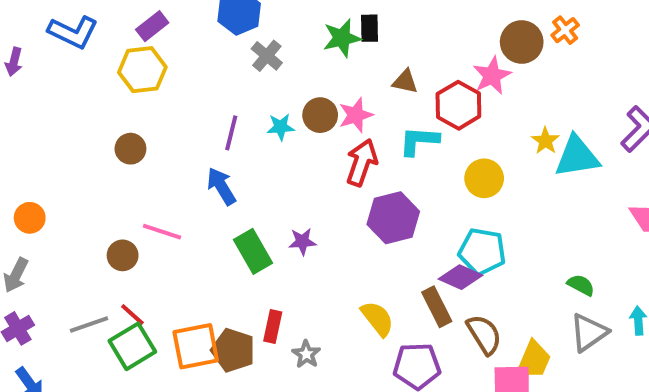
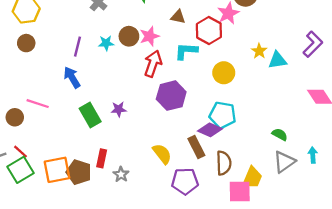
brown circle: (130, 149) -> (26, 43), moved
cyan triangle: (577, 157) -> (277, 60), size x0.7
brown semicircle: (484, 334) -> (224, 163), turned 30

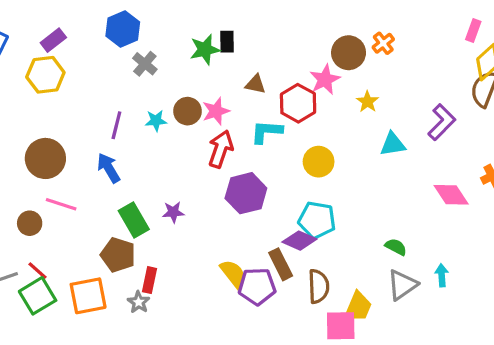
brown circle: (26, 43) -> (45, 158), moved, size x1.6
yellow star: (259, 51) -> (367, 102), moved
brown pentagon: (79, 172) -> (118, 255), moved
gray star: (121, 174) -> (139, 302), moved
purple pentagon: (185, 181) -> (257, 286), moved

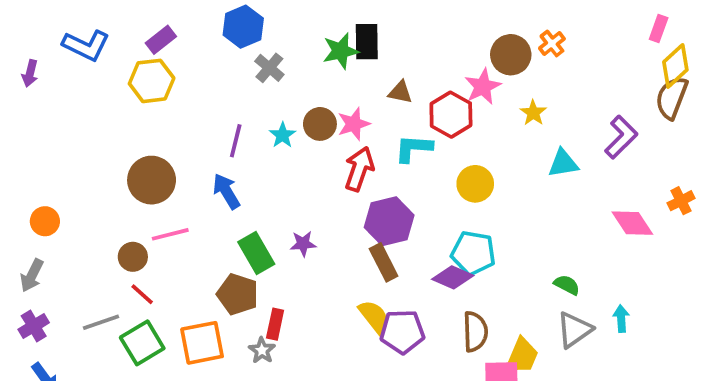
black rectangle: (227, 42) -> (367, 42), size x1.4
cyan star: (156, 121) -> (283, 135), turned -30
pink line: (61, 204) -> (170, 234), turned -32
brown rectangle: (281, 264) -> (384, 262), moved
red line: (38, 271) -> (142, 294), moved

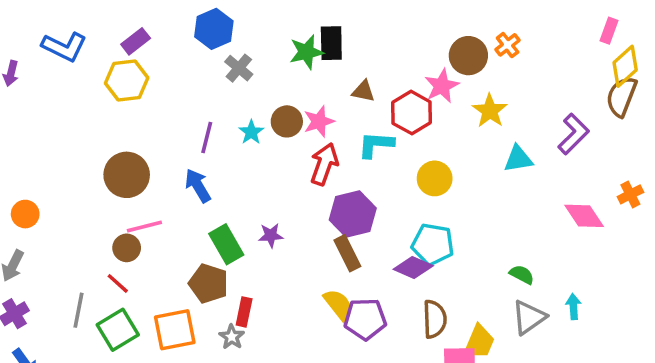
yellow star: (533, 113) -> (490, 111), size x1.4
brown circle: (133, 257) -> (127, 248), moved
gray line: (101, 322) -> (79, 310), turned -60

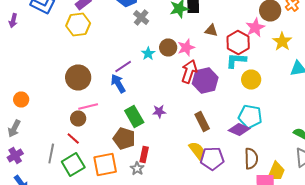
purple line: (207, 137) -> (123, 66), moved, turned 42
cyan L-shape: (376, 145) -> (236, 60), moved
purple hexagon: (353, 214) -> (205, 80), moved

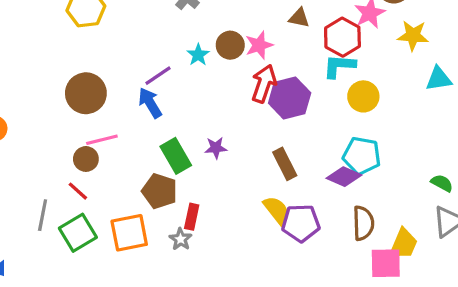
yellow star: (282, 42) -> (413, 36), turned -30

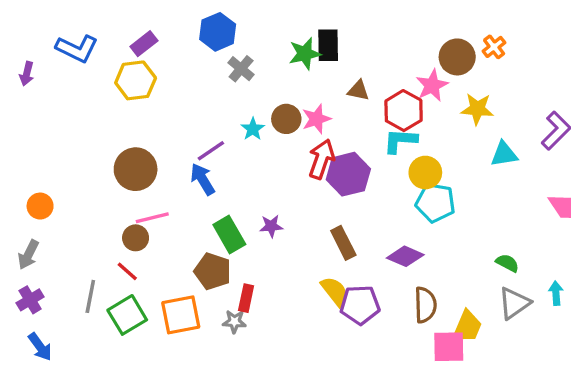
cyan pentagon: (362, 156) -> (435, 203), moved
gray star: (181, 239) -> (234, 322), turned -30

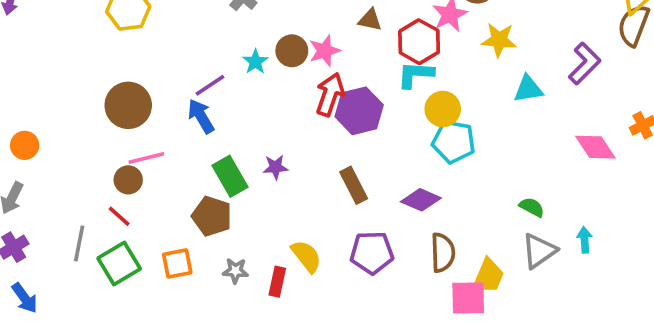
yellow semicircle: (335, 291) -> (306, 256), moved
red rectangle: (246, 298) -> (277, 282), moved
orange square: (181, 315) -> (177, 263), size x0.7

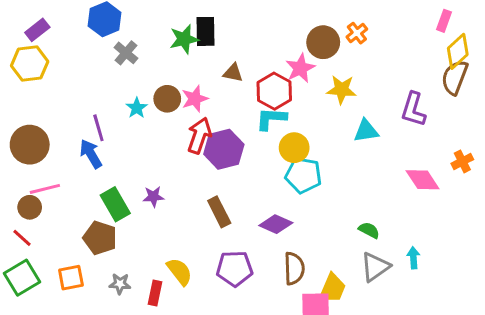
purple L-shape: (585, 64) -> (413, 109), turned 152
purple line: (210, 85) -> (98, 128), turned -72

